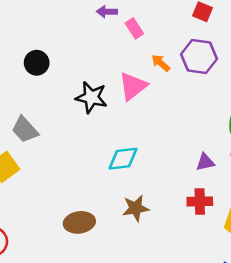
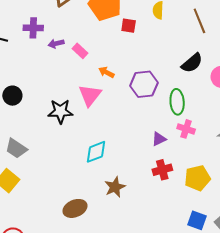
purple hexagon: (199, 57) -> (144, 84), moved

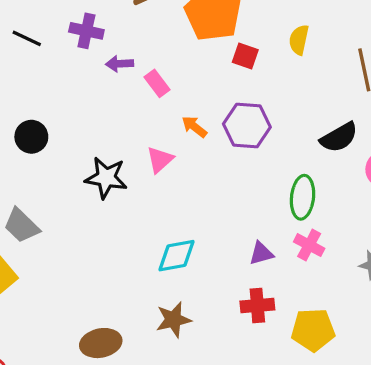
purple hexagon: (144, 84) -> (247, 125), moved
pink triangle: (90, 95) -> (160, 160), size x0.7
cyan diamond: (96, 152) -> (176, 256), moved

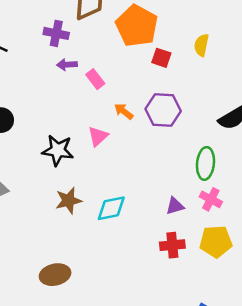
purple cross: (86, 31) -> (56, 33), moved
brown star: (173, 320) -> (69, 201), moved
yellow pentagon: (313, 330) -> (216, 242), moved

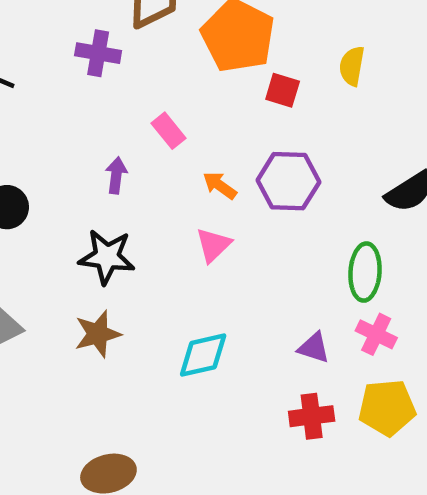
purple arrow: (67, 65) -> (116, 175), moved, turned 102
pink triangle: (98, 136) -> (213, 245), moved
brown star: (69, 201) -> (98, 334), moved
purple triangle: (175, 206) -> (314, 348), turned 36

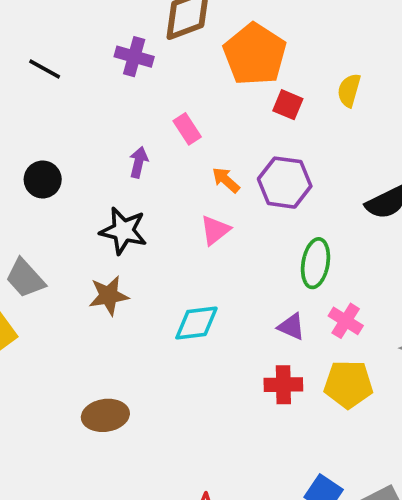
green ellipse: (365, 272) -> (315, 263), moved

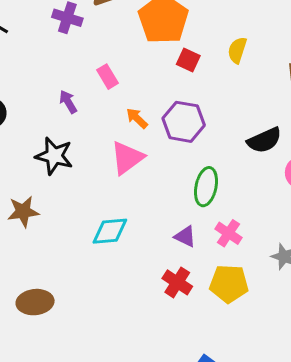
purple arrow: (139, 162) -> (68, 102), turned -45
pink triangle: (215, 230) -> (127, 158), size x1.4
brown star: (109, 296) -> (23, 212), moved
red cross: (283, 385) -> (177, 282), turned 32

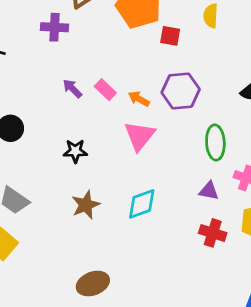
pink rectangle: (108, 77) -> (105, 90), moved
purple arrow: (68, 102) -> (72, 88), moved
black star: (54, 156) -> (75, 151), size x0.7
brown star: (23, 212) -> (86, 205), moved

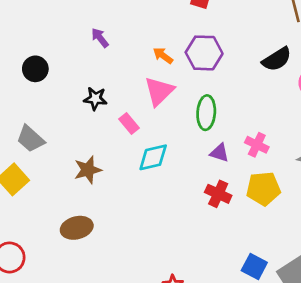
pink rectangle: (105, 90) -> (129, 123), moved
green ellipse: (215, 142) -> (206, 113), moved
brown star: (86, 205) -> (88, 170), moved
brown ellipse: (93, 284) -> (77, 228), moved

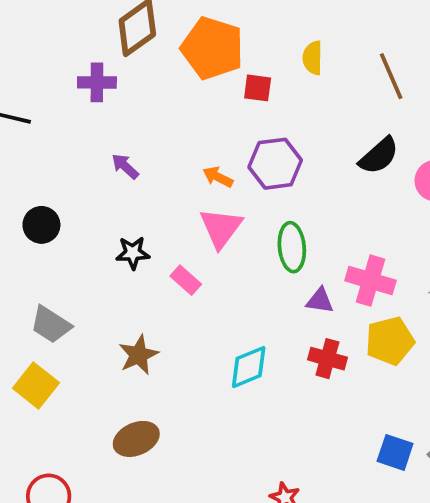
pink cross: (257, 145) -> (370, 281), size x1.4
cyan diamond: (153, 157) -> (249, 367), moved

